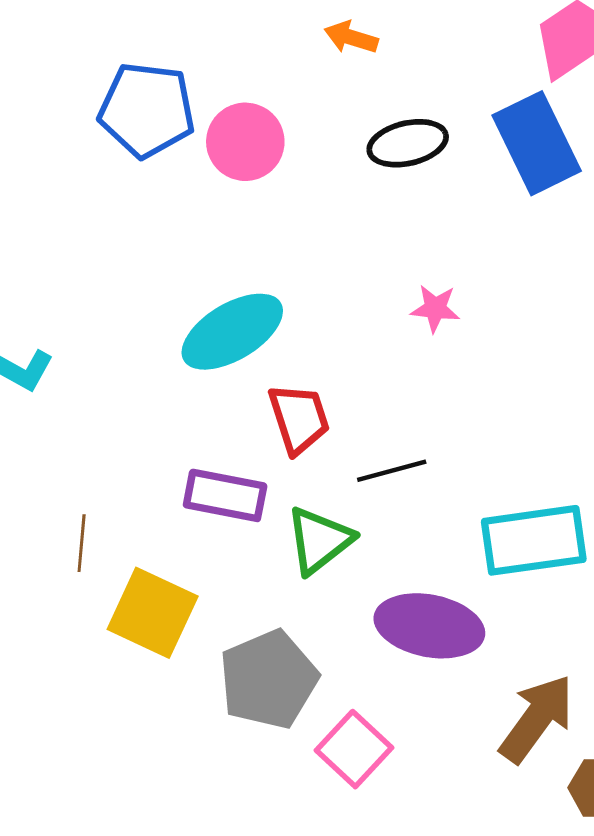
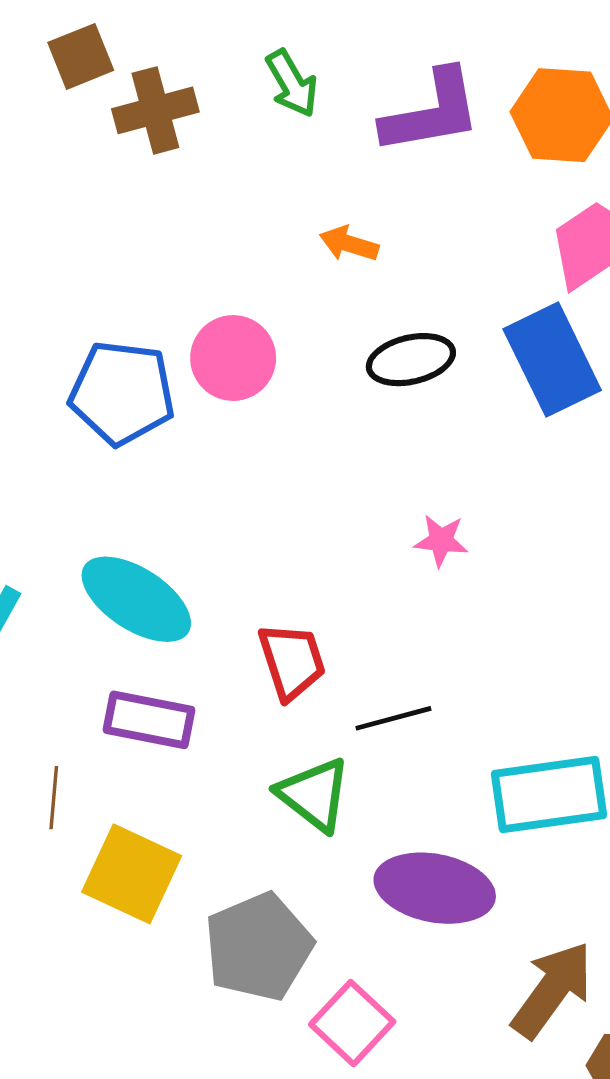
blue pentagon: (147, 110) -> (122, 393), moved
cyan ellipse: (232, 332) -> (136, 599), moved, turned 64
purple rectangle: (225, 495) -> (149, 720), moved
green triangle: (319, 540) -> (314, 794), turned -44

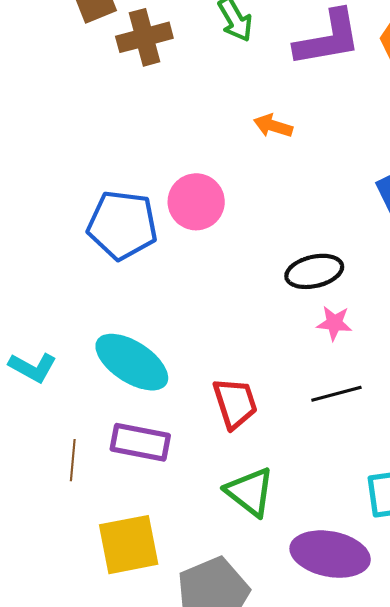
black ellipse: (411, 360) -> (314, 271), moved
black line: (393, 718) -> (336, 394), moved
brown line: (54, 798) -> (73, 460), moved
yellow square: (132, 874) -> (129, 545), turned -36

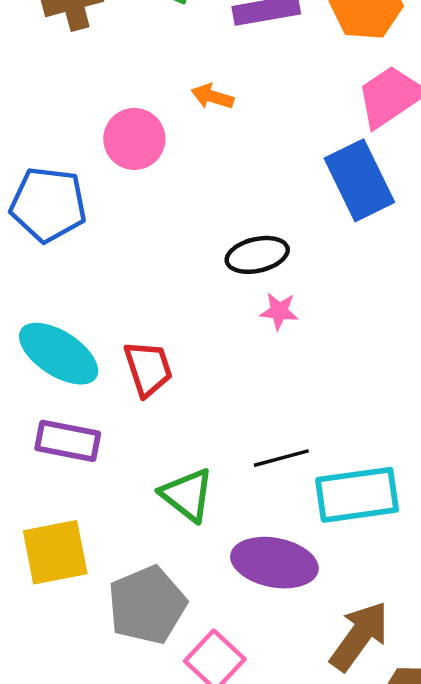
pink circle: (196, 202) -> (134, 139), moved
black line: (336, 394) -> (281, 458), moved
red trapezoid: (235, 403) -> (148, 369), moved

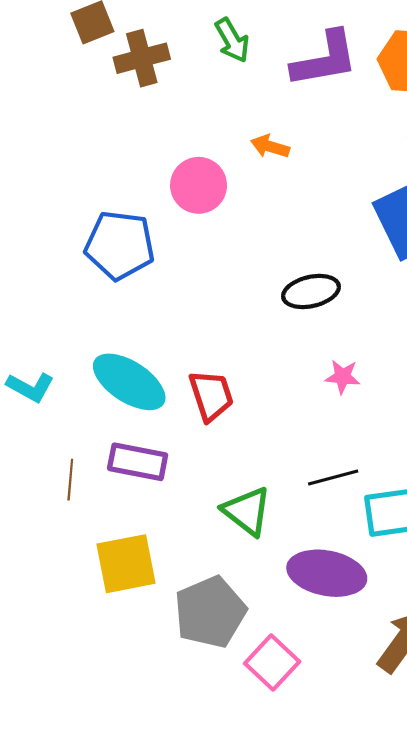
pink star: (279, 311) -> (343, 377), moved

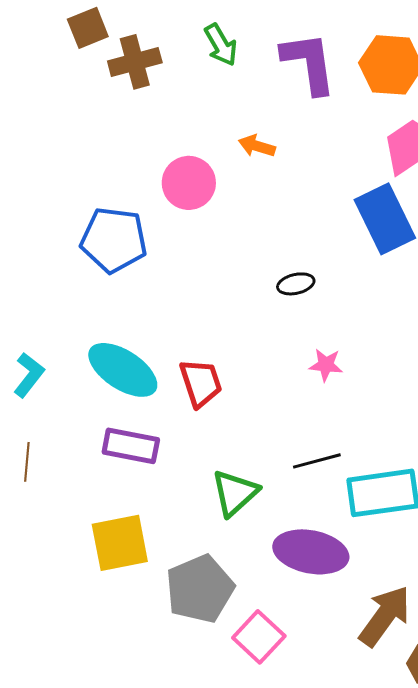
purple L-shape: (325, 59) -> (309, 63), turned -88
black ellipse: (311, 291) -> (296, 284), size x0.7
cyan L-shape: (30, 387) -> (29, 375), turned -81
brown line: (70, 480) -> (27, 462), moved
green triangle: (247, 511) -> (235, 493), turned 40

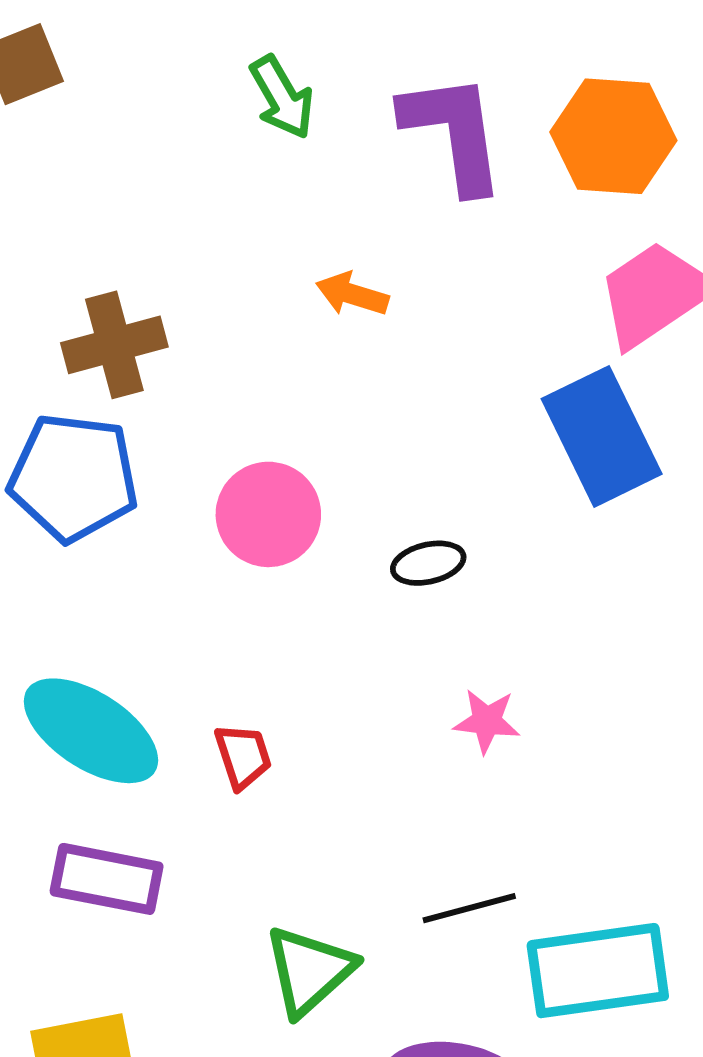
brown cross: (135, 62) -> (114, 345), moved
pink circle: (189, 183) -> (268, 514), moved
red trapezoid: (201, 383) -> (243, 756), size x0.7

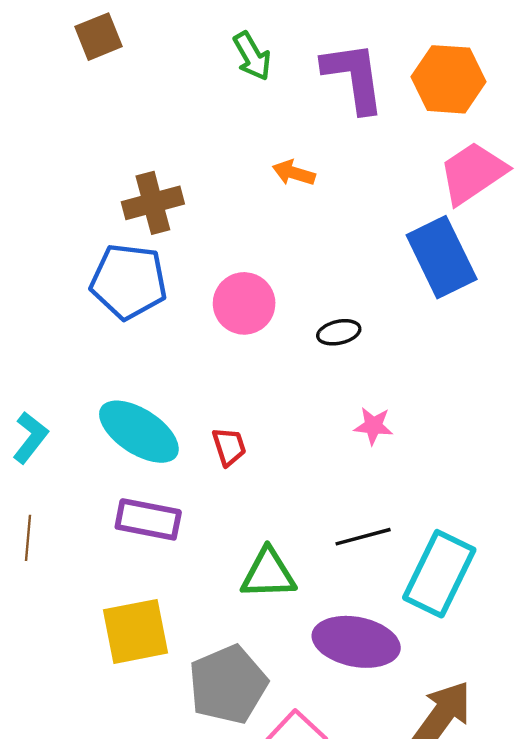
green triangle: (309, 971) -> (268, 574), turned 40
cyan rectangle: (598, 971) -> (439, 574), turned -56

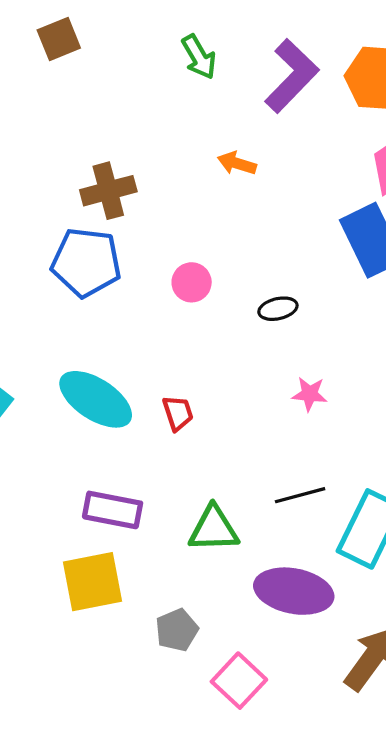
purple L-shape: (354, 77) -> (292, 76), turned 52
pink circle: (244, 303) -> (192, 282), size x0.7
purple rectangle: (148, 519) -> (113, 510), moved
gray pentagon: (228, 685) -> (177, 630), size x0.6

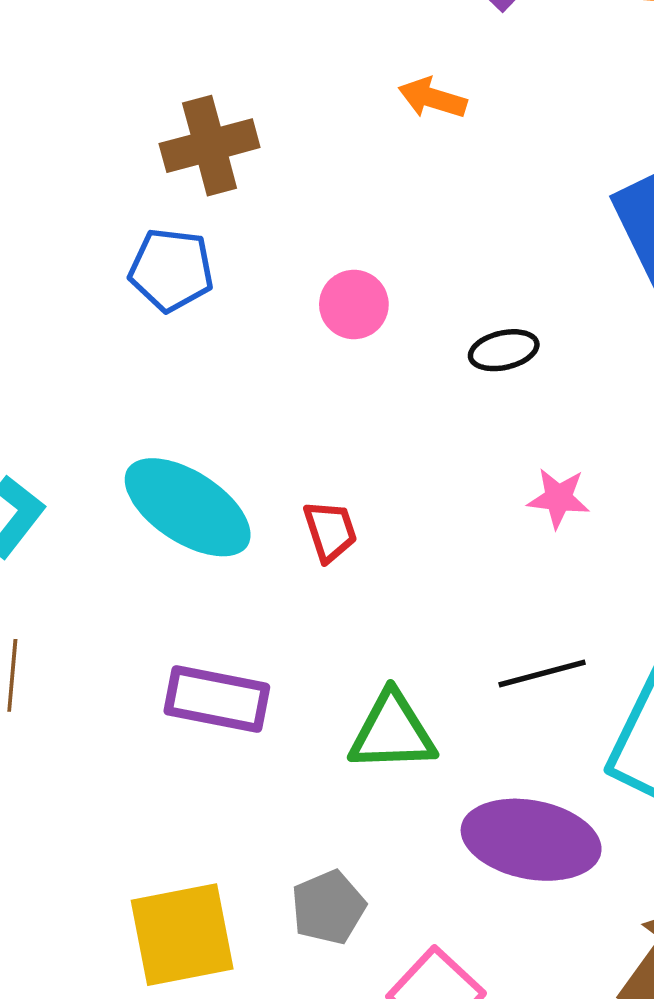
blue pentagon: (86, 262) -> (171, 270), size x0.7
yellow square: (93, 582) -> (182, 935), moved

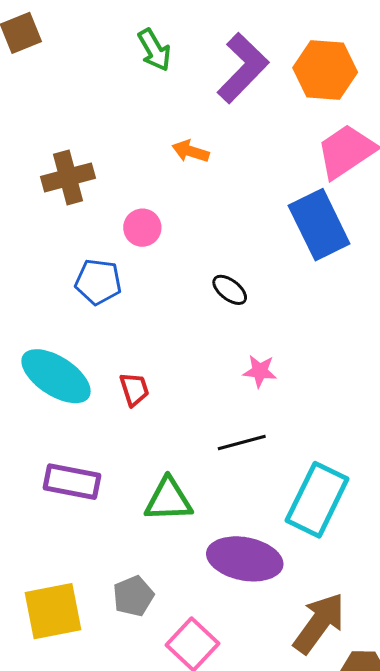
blue pentagon: (171, 270) -> (98, 282), moved
pink circle: (354, 305) -> (142, 228), moved
black ellipse: (504, 350) -> (230, 290), turned 51
black line: (542, 673) -> (242, 442), moved

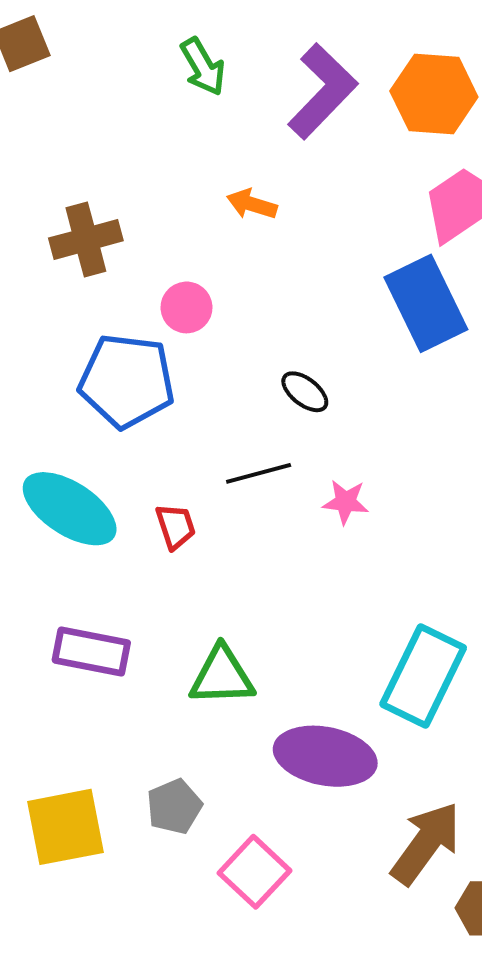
blue pentagon: (98, 282) -> (127, 381), size x1.5
black line: (242, 442) -> (259, 473), moved

